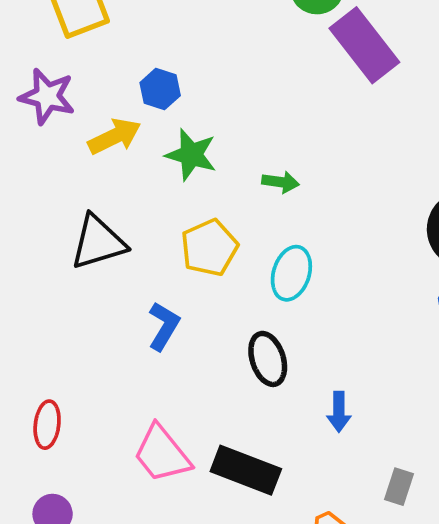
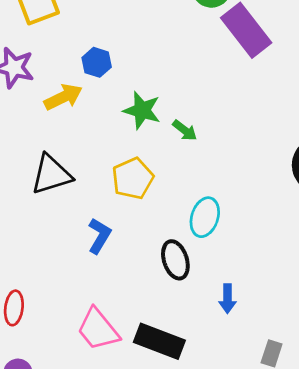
green star: (191, 155) -> (142, 110), moved
green arrow: (280, 182) -> (185, 130), turned 30
cyan ellipse: (291, 273) -> (205, 217), moved

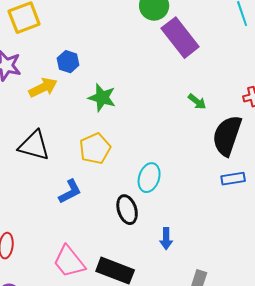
green arrow: (185, 130) -> (197, 102), moved
black triangle: (51, 174) -> (34, 146), turned 32
blue L-shape: (99, 236) -> (70, 192), turned 32

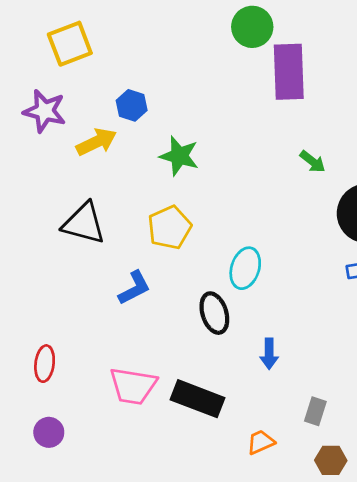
purple rectangle: (180, 38) -> (289, 72), turned 36
pink trapezoid: (69, 262) -> (133, 386), turned -42

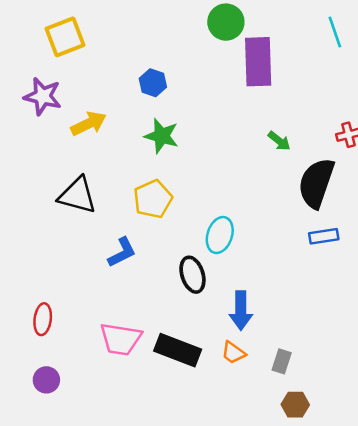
blue hexagon: (132, 105) -> (153, 83), moved
blue arrow: (269, 354) -> (241, 311), size x1.4
orange trapezoid: (261, 442) -> (233, 353), moved, turned -120

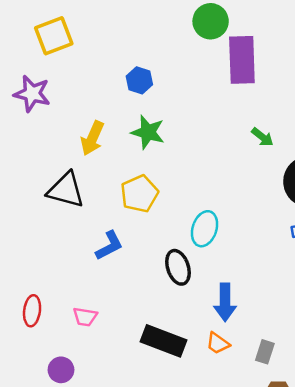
yellow arrow: (88, 124) -> (92, 138), moved, turned 140
pink trapezoid: (121, 339) -> (85, 317), moved, size x0.6
purple circle: (46, 380) -> (61, 370), moved

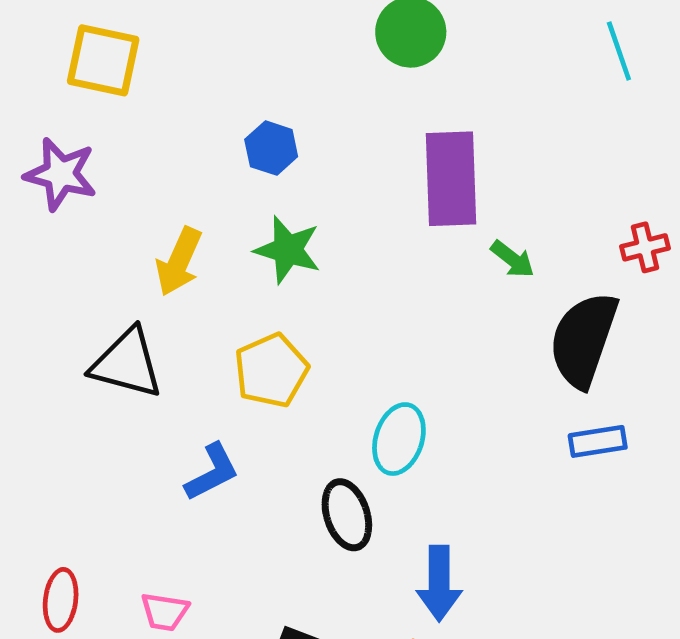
yellow square: (54, 36) -> (103, 60), turned 33
purple rectangle: (242, 60) -> (451, 179), moved

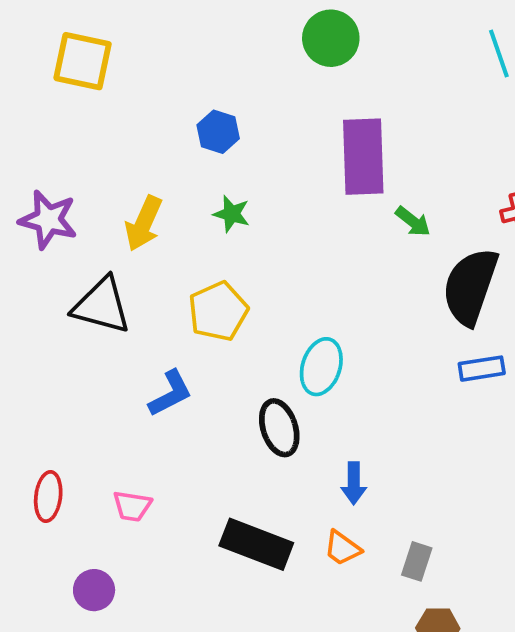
purple star: (61, 174) -> (48, 220), moved
green star: (288, 250) -> (232, 214), size x0.7
blue arrow: (439, 583) -> (354, 483), size x0.7

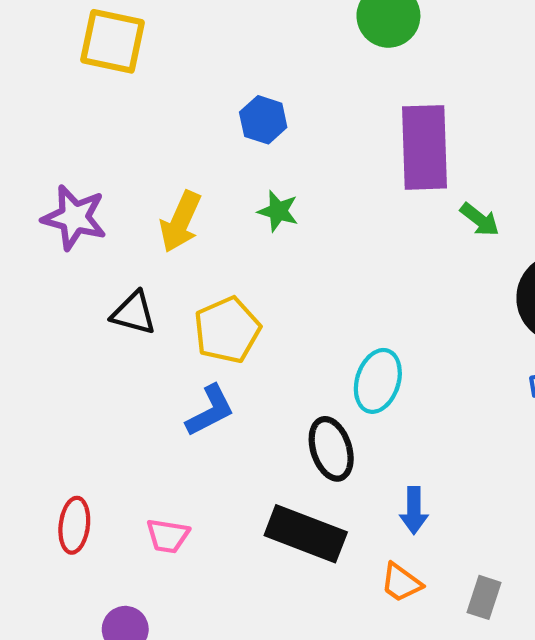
black triangle: (102, 306) -> (134, 313), size x0.7
yellow pentagon: (218, 311) -> (227, 330), moved
black rectangle: (256, 544) -> (306, 534), moved

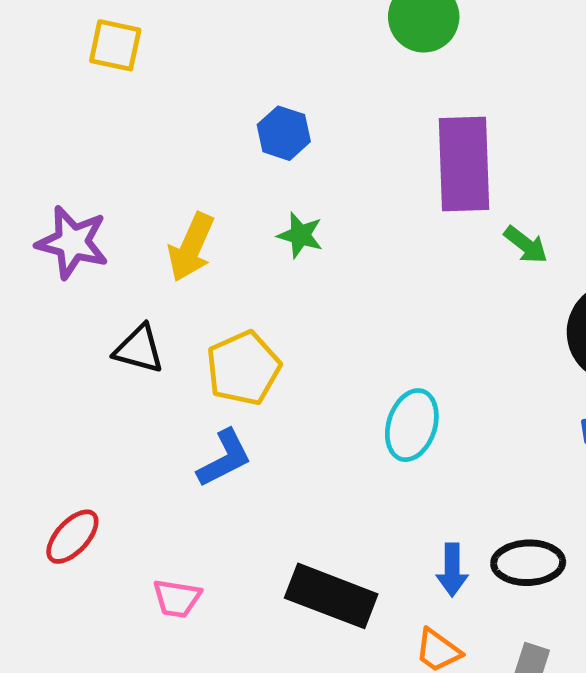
yellow square: (113, 41) -> (115, 45), size x0.7
black ellipse: (331, 449) -> (528, 563), moved, turned -74
red ellipse: (74, 525) -> (72, 537), moved, turned 36

